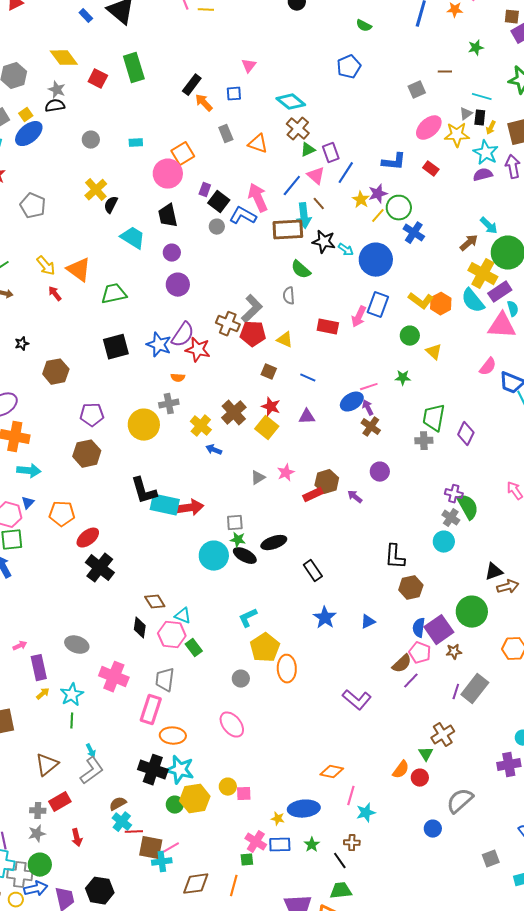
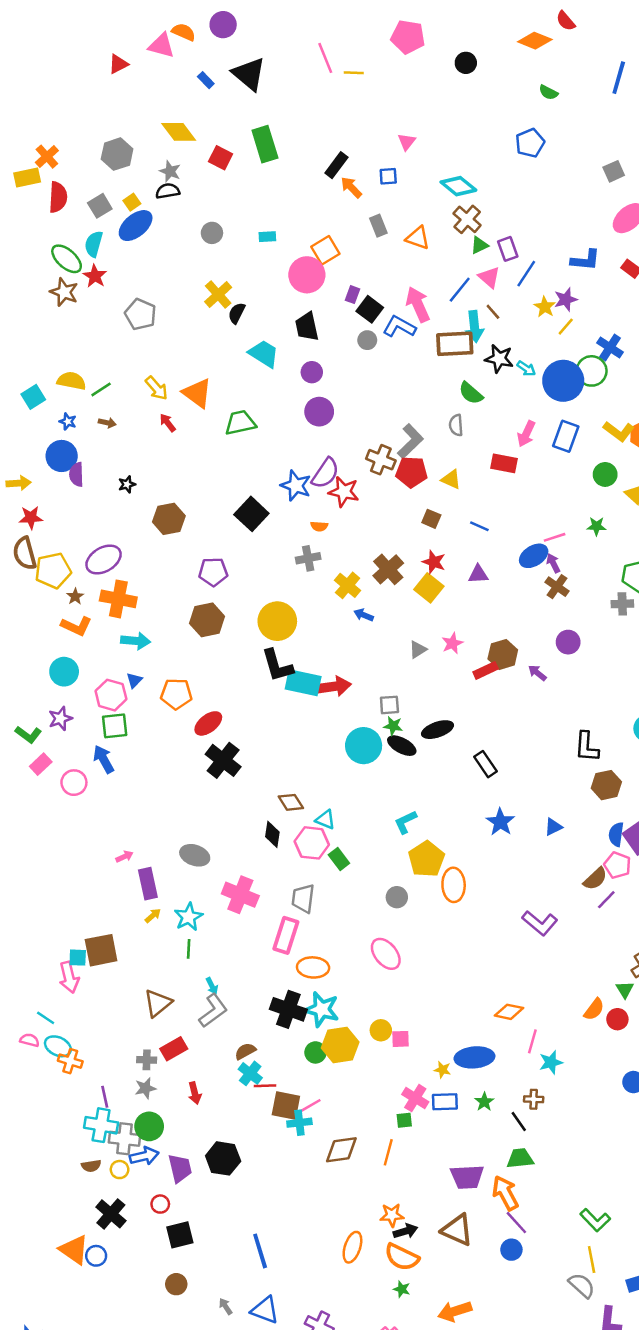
green circle: (399, 208) -> (592, 371), moved
pink arrow: (359, 317) -> (526, 434), moved
black square: (116, 347) -> (251, 514), moved, turned -32
yellow circle: (144, 425) -> (277, 621), moved

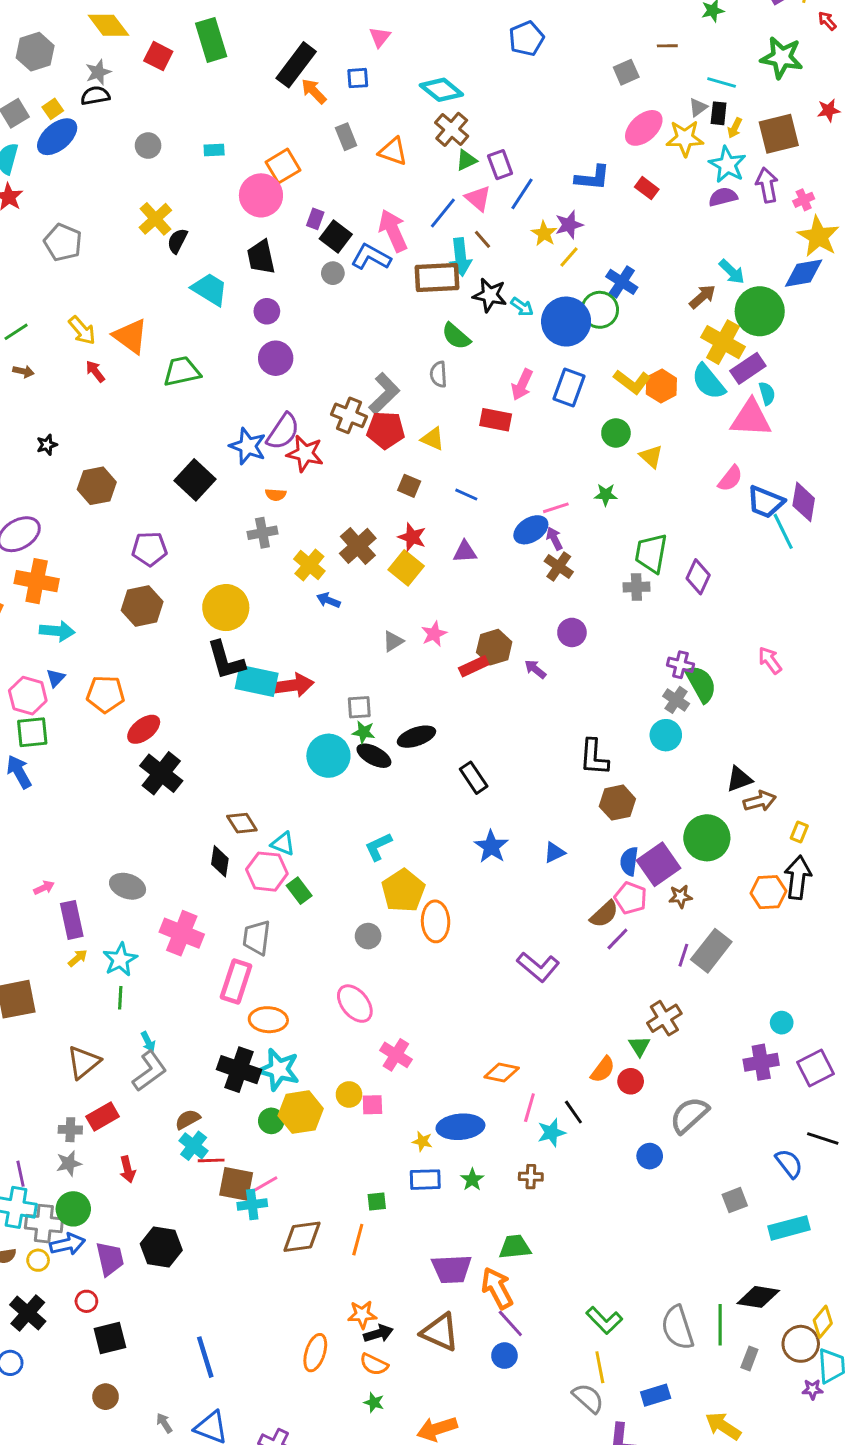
black rectangle: (336, 165) -> (296, 65), size x1.4
gray star: (170, 171) -> (98, 72), turned 30
pink cross: (415, 1098) -> (396, 1055), moved
black line: (519, 1121) -> (573, 1112), moved
orange semicircle: (402, 1257) -> (374, 1364), size x0.7

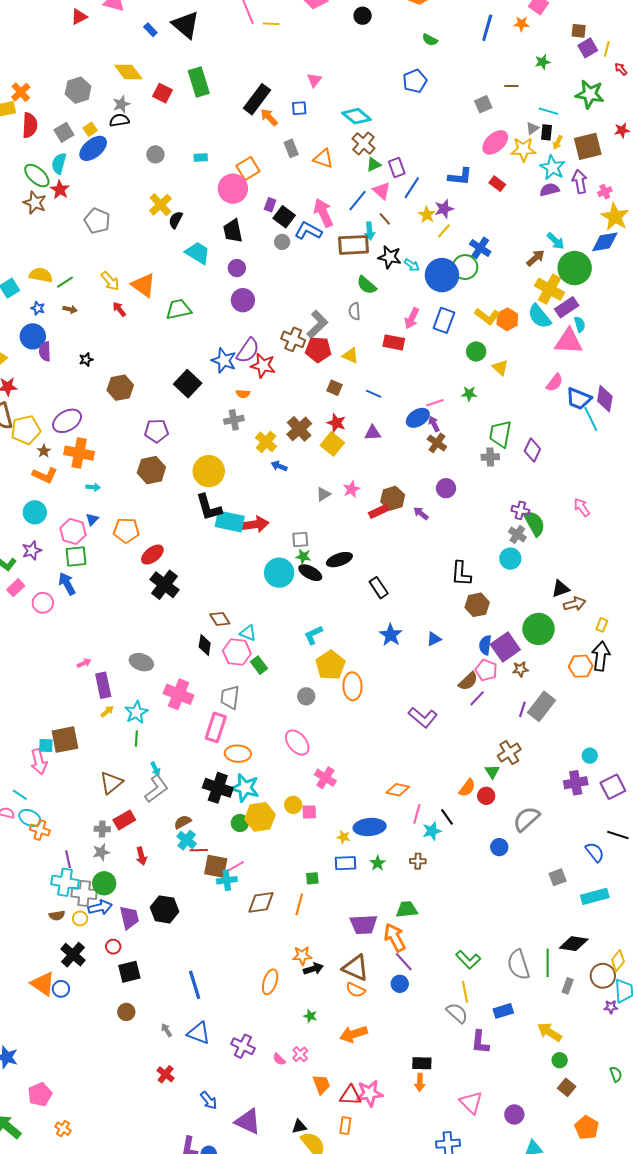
cyan arrow: (460, 257) -> (370, 231), size x0.7
cyan arrow: (57, 631) -> (93, 487), size x0.6
orange semicircle: (374, 1364) -> (356, 990), moved

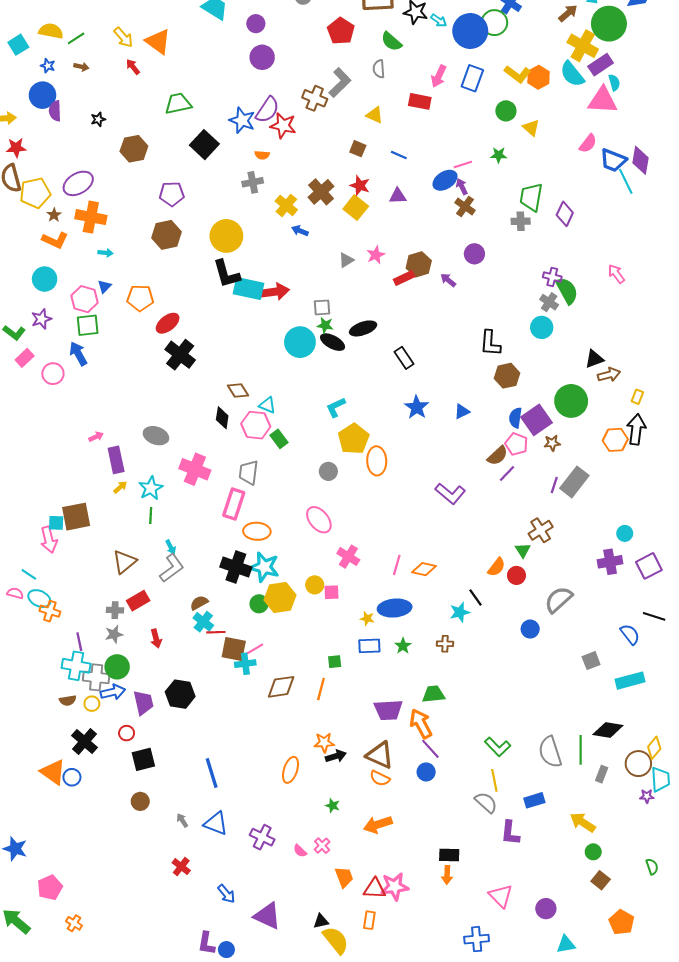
green trapezoid: (179, 309) -> (178, 104), moved
red pentagon: (318, 349) -> (341, 31), moved, turned 30
pink line: (417, 814) -> (397, 565), moved

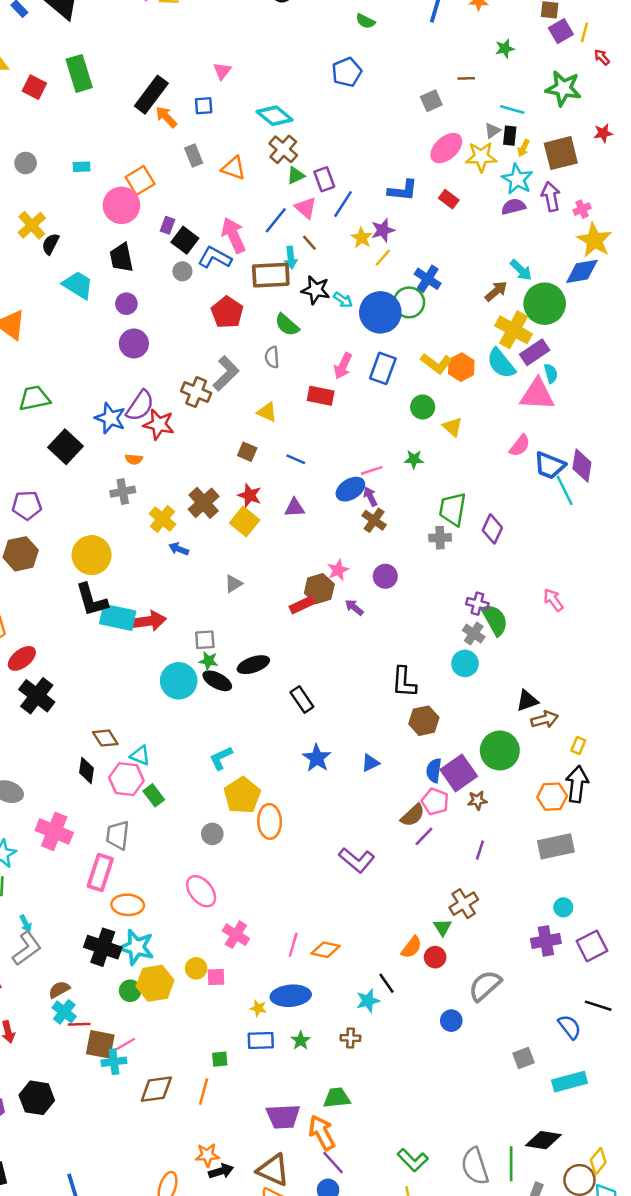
pink star: (376, 255) -> (338, 570), moved
gray rectangle: (574, 482) -> (556, 846), moved, turned 40

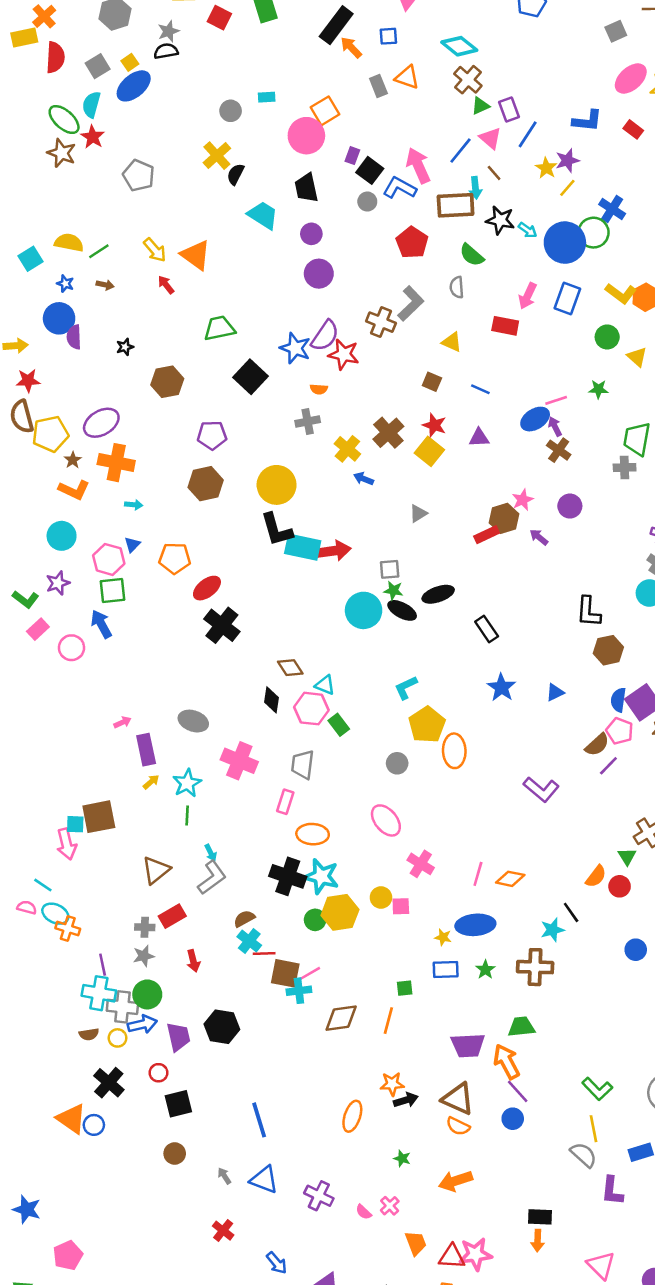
gray circle: (26, 163) -> (231, 111), moved
orange triangle: (233, 168) -> (407, 77), moved
pink rectangle: (100, 872) -> (285, 802), size x0.7
brown cross: (350, 1038) -> (535, 967), size x1.8

